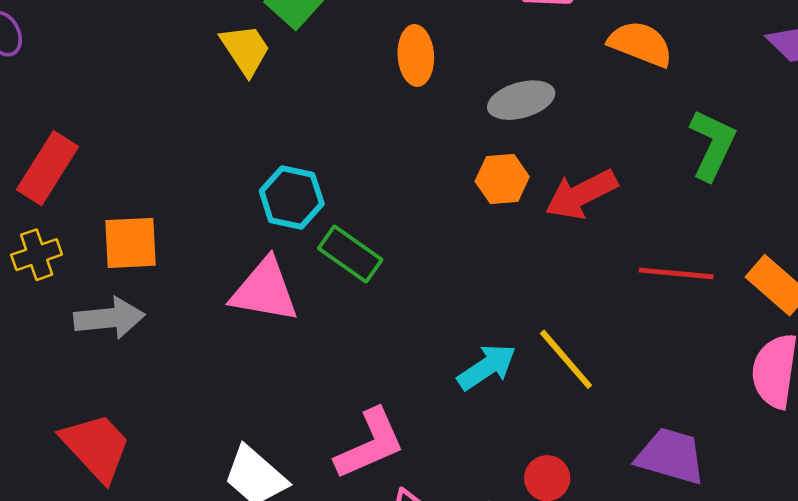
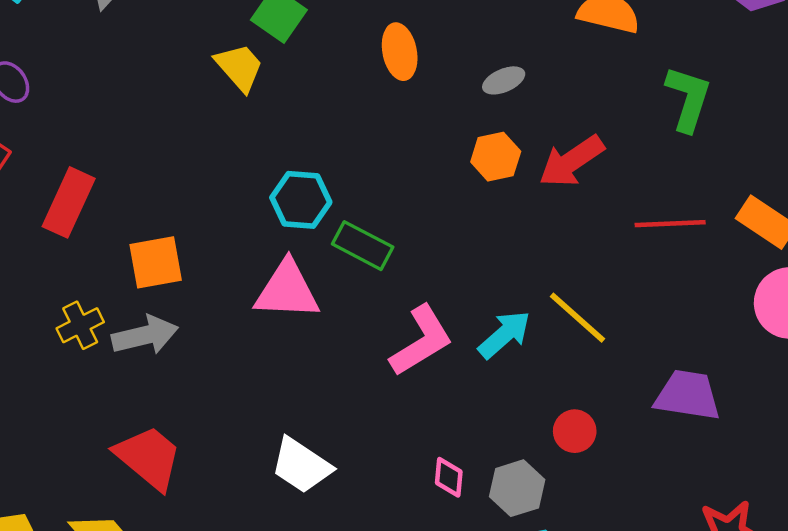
gray ellipse: (521, 100) -> (504, 80), size x0.7
yellow cross: (37, 255) -> (80, 325), moved
pink L-shape: (370, 444) -> (421, 341), moved

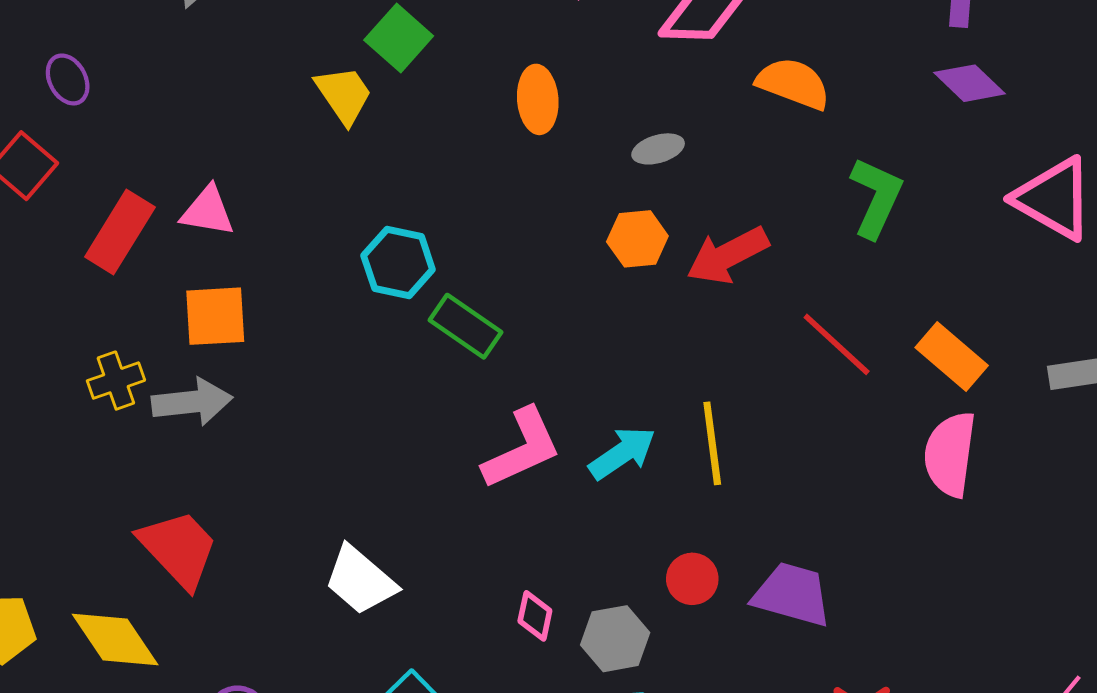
red line: (670, 224) -> (837, 344), turned 38
pink triangle: (287, 290) -> (208, 211), moved, size x0.7
yellow line: (578, 318) -> (712, 443), turned 34
purple trapezoid: (688, 395) -> (792, 594), moved

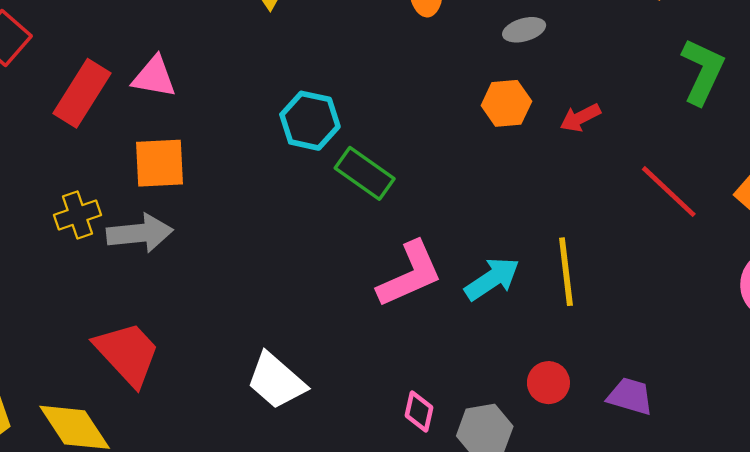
red arrow: (728, 255) -> (580, 118), size x0.6
purple trapezoid: (792, 594) -> (630, 396), size x0.7

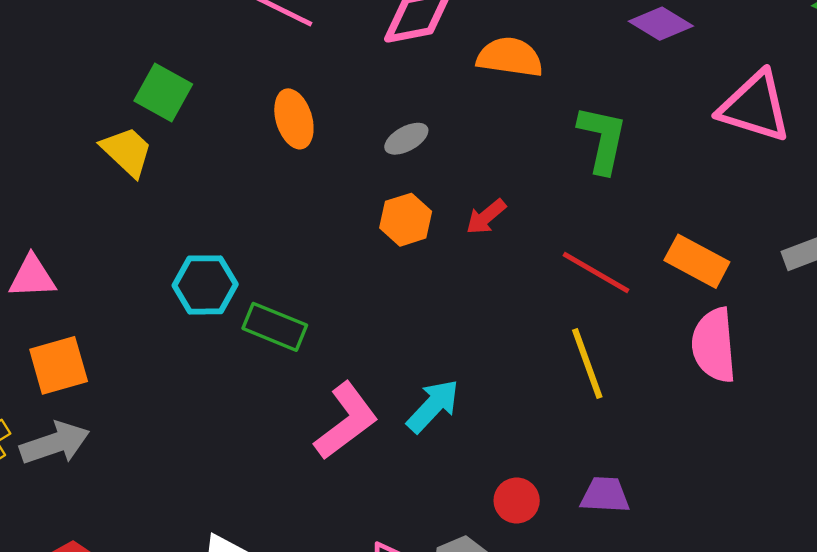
yellow line: (566, 272) -> (587, 363), moved

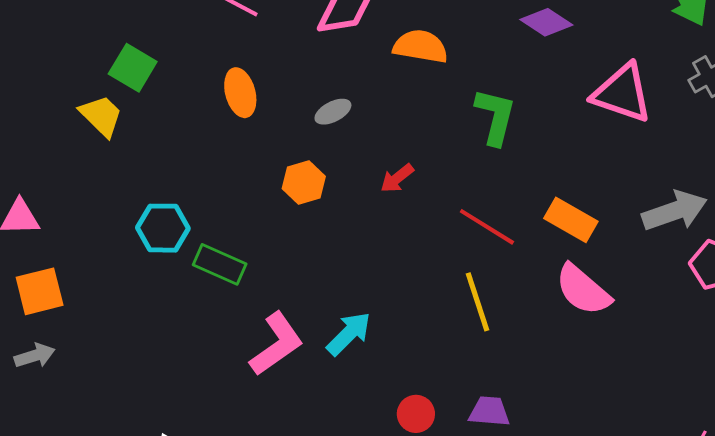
orange hexagon: (406, 220) -> (304, 183), moved
pink semicircle: (714, 345) -> (583, 290), turned -46
gray arrow: (55, 443) -> (35, 356), size x0.7

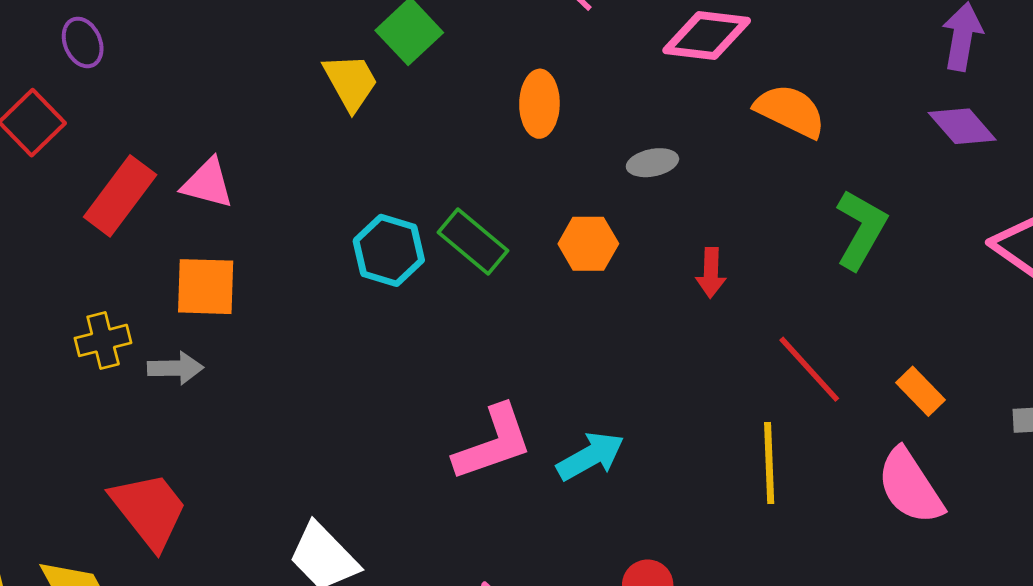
red arrow: (397, 178) -> (711, 273), turned -66
orange rectangle: (571, 220) -> (920, 391), size x0.7
green rectangle: (220, 264) -> (473, 242), moved

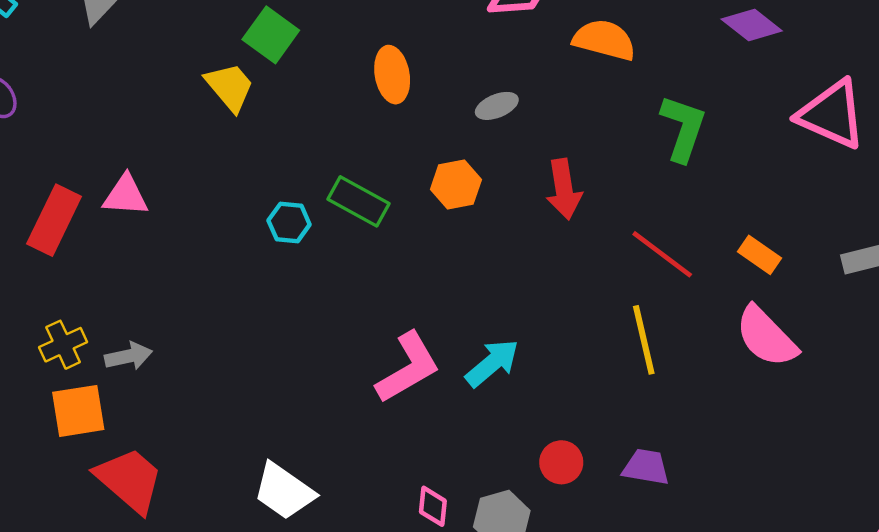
cyan hexagon: (389, 250) -> (289, 222), size x0.7
red arrow: (711, 273) -> (564, 189), size x1.4
orange square: (206, 287) -> (78, 411), moved

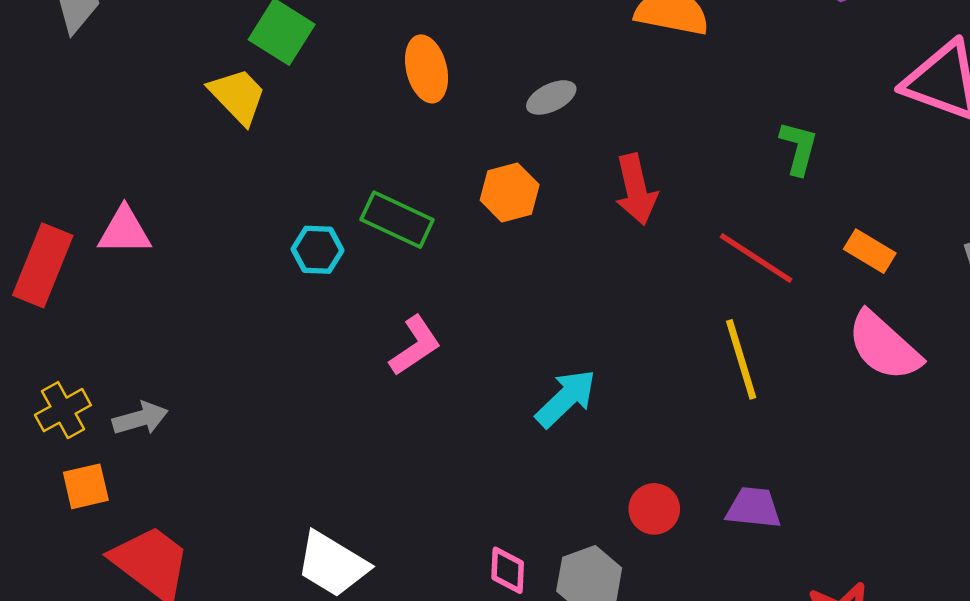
green L-shape: (683, 128) -> (799, 148), moved, size x0.7
pink L-shape: (408, 368) -> (415, 346), moved, size x0.7
orange square: (78, 411) -> (86, 486), size x0.7

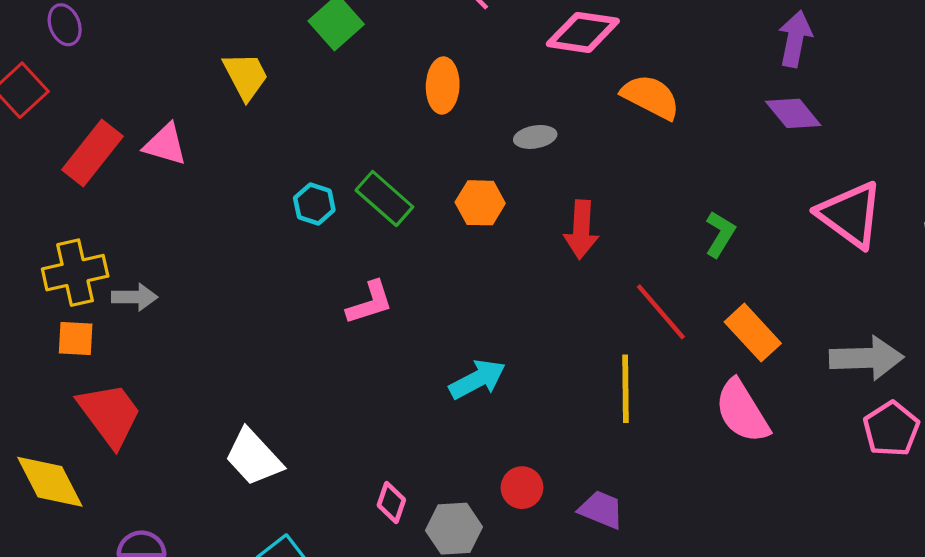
yellow trapezoid: (238, 96) -> (246, 76), moved
orange rectangle: (870, 251) -> (753, 333), size x1.4
yellow cross: (63, 410) -> (75, 273), size x1.4

